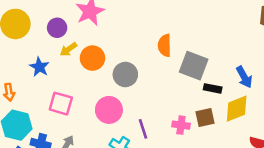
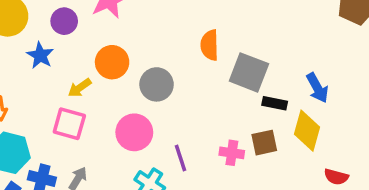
yellow arrow: (68, 49) -> (80, 88), moved
blue star: (39, 67) -> (40, 55), moved
yellow diamond: (237, 109) -> (307, 131), turned -52

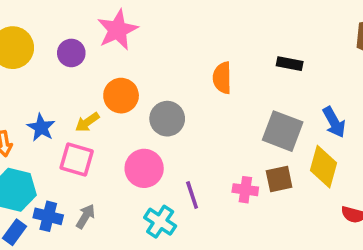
blue star: (40, 55) -> (41, 128), moved
gray square: (249, 72) -> (283, 131), moved
black rectangle: (275, 103) -> (290, 64), moved

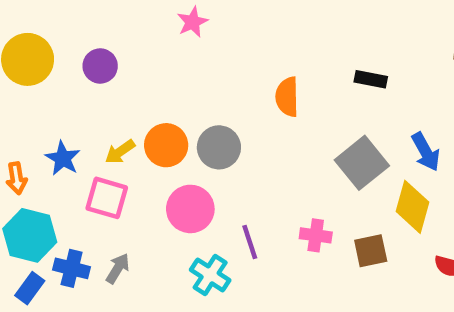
pink star: (117, 30) -> (193, 22), moved, size x0.6
orange circle: (121, 96) -> (166, 145), moved
gray square: (283, 131) -> (362, 163), turned 30
brown square: (279, 179) -> (371, 251), moved

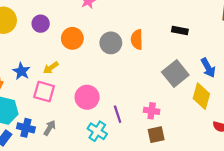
orange circle: (166, 145) -> (72, 38), moved
gray circle: (219, 147) -> (111, 43), moved
brown square: (371, 251) -> (156, 135), moved

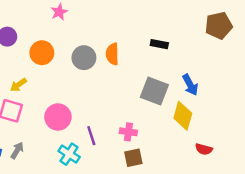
gray square: (175, 73) -> (154, 91), turned -30

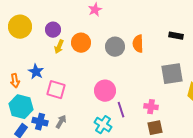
yellow arrow: (18, 85) -> (59, 47), moved, turned -32
gray square: (154, 91) -> (172, 74), turned -30
pink circle: (58, 117) -> (105, 91), moved

